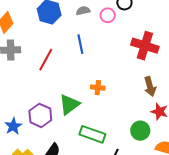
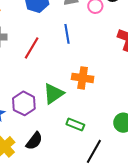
orange cross: (98, 88) -> (83, 78), size x1.5
green rectangle: (92, 134) -> (75, 124), size x0.7

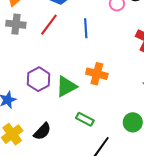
red line: (32, 48) -> (49, 25), moved
purple hexagon: (24, 103) -> (39, 79), moved

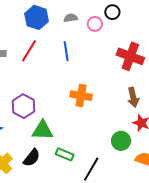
green triangle: (66, 86) -> (42, 130), moved, turned 35
green rectangle: (85, 119) -> (65, 154), moved

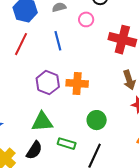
pink circle: (95, 24) -> (86, 19), moved
purple hexagon: (23, 106) -> (48, 83), moved
green circle: (121, 141) -> (97, 120), moved

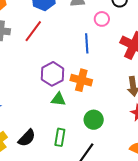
blue line: (58, 41) -> (87, 43), moved
green triangle: (42, 122) -> (58, 99), moved, size x0.7
green rectangle: (67, 144) -> (60, 137), turned 72

